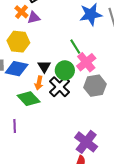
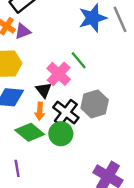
pink cross: (86, 62) -> (59, 74), moved
green circle: (65, 70) -> (61, 134), moved
gray hexagon: (95, 86) -> (95, 104), moved

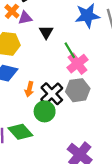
pink cross: (59, 74) -> (78, 64), moved
black triangle: (44, 90) -> (46, 32), moved
green diamond: (30, 132) -> (20, 132), moved

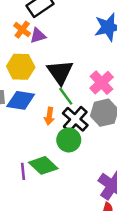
black triangle: (46, 32) -> (60, 72), moved, size x1.6
green line: (70, 50) -> (66, 96), moved

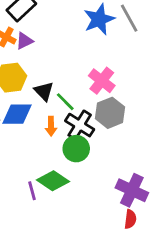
black triangle: (60, 72) -> (44, 91), moved, size x0.7

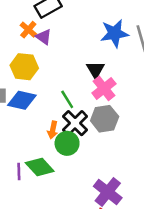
purple triangle: (24, 41) -> (44, 37), turned 49
black triangle: (44, 91) -> (95, 70), moved
orange arrow: (51, 126) -> (53, 130), moved

